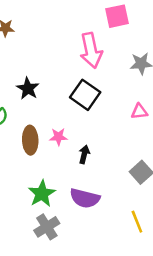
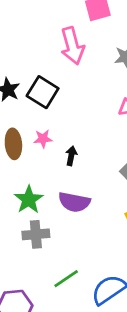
black square: (85, 95) -> (43, 92), moved
gray cross: (47, 227) -> (36, 234), turned 30

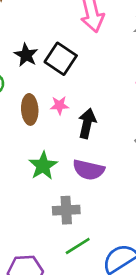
black arrow: (71, 156) -> (87, 123), size x1.5
gray cross: (36, 234) -> (66, 210), moved

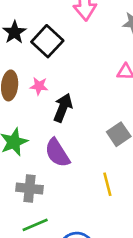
purple semicircle: (89, 170) -> (57, 153), turned 36

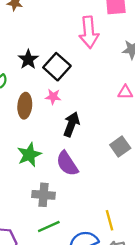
pink star: (39, 86) -> (53, 97), moved
yellow line: (107, 184) -> (110, 220), moved

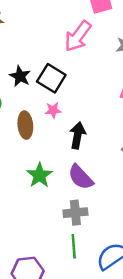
pink arrow: (89, 32) -> (78, 36), turned 52
gray cross: (43, 195) -> (75, 213), moved
green line: (49, 226) -> (74, 246), turned -60

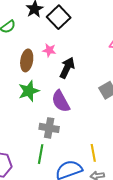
pink star: (53, 110) -> (49, 50), moved
brown ellipse: (25, 125) -> (27, 60), moved

